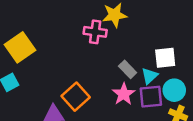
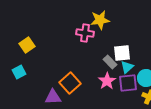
yellow square: (20, 47) -> (27, 45), size x0.7
white square: (165, 58) -> (122, 53), moved

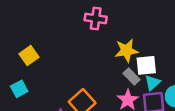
yellow star: (100, 20) -> (127, 51), moved
pink cross: (85, 33) -> (96, 19), moved

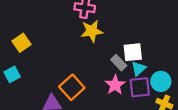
yellow star: (127, 51) -> (92, 31), moved

